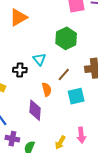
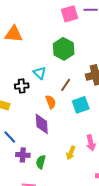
orange triangle: (18, 17) -> (14, 34), turned 42

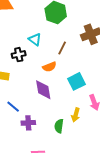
orange semicircle: (51, 102) -> (49, 67), turned 96
cyan square: (81, 105) -> (76, 81), moved
green semicircle: (41, 162) -> (59, 126), moved

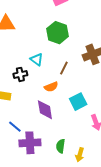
yellow arrow: (76, 115) -> (80, 155), moved
purple cross: (28, 123) -> (30, 143), size x1.5

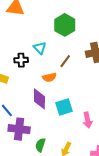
cyan square: (78, 102) -> (64, 107), moved
green semicircle: (61, 146) -> (40, 145), moved

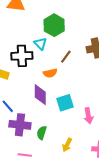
green hexagon: (65, 25) -> (54, 25), moved
black cross: (21, 60) -> (22, 56), size x1.5
green semicircle: (40, 145) -> (42, 133), moved

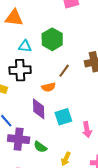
cyan triangle: (40, 44) -> (25, 46), moved, turned -40
green semicircle: (42, 133) -> (40, 147), turned -72

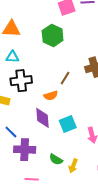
green hexagon: (52, 39) -> (53, 35), moved
cyan triangle: (25, 46) -> (12, 57), moved
green semicircle: (40, 147) -> (56, 159), moved

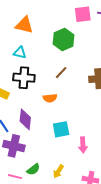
brown line: (65, 78) -> (61, 73), moved
purple diamond: (42, 118) -> (25, 119), moved
green semicircle: (56, 159) -> (33, 169), moved, turned -80

